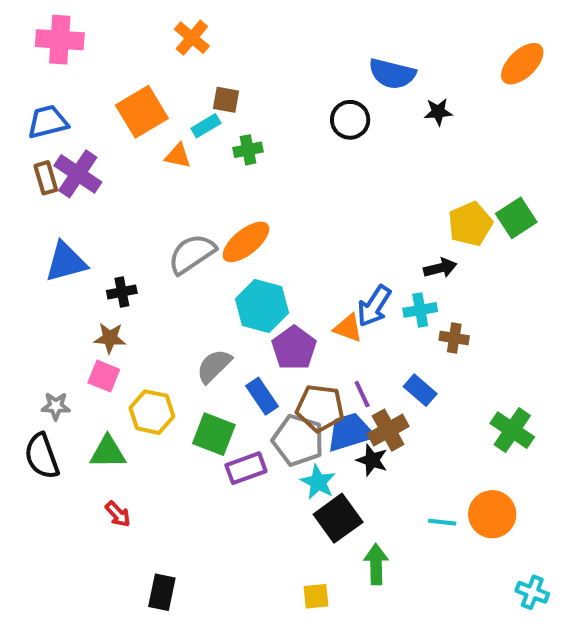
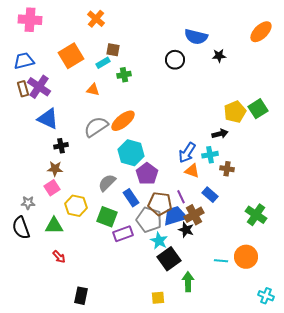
orange triangle: (178, 156) -> (93, 90), moved
blue triangle: (66, 262) -> (48, 119), moved, turned 40
orange triangle: (348, 328) -> (192, 171), moved
pink square: (104, 376) -> (52, 188), turned 35

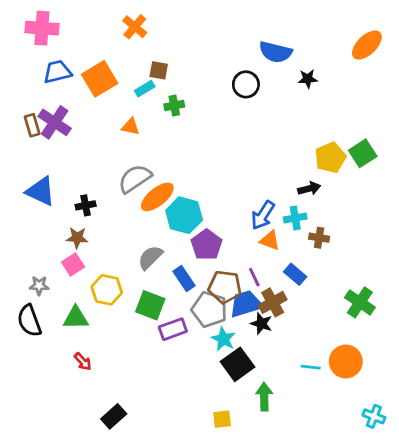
blue trapezoid: (24, 61) -> (57, 72), moved
blue triangle: (48, 119) -> (41, 191), moved
orange ellipse: (123, 121) -> (157, 197), moved
black rectangle: (81, 296) -> (114, 416), turned 36

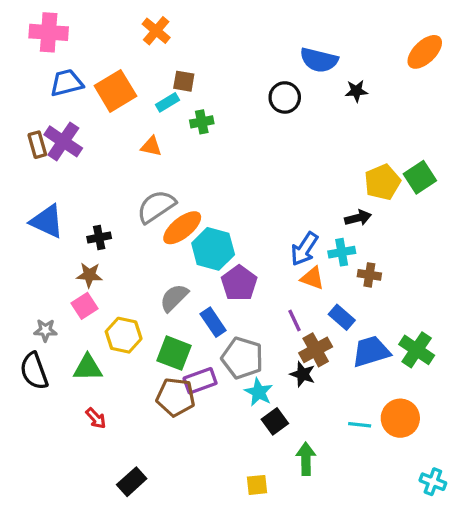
brown pentagon: (225, 287) -> (176, 397), moved
blue trapezoid: (246, 304) -> (371, 351), moved
black square: (237, 364) -> (275, 421), size x0.7

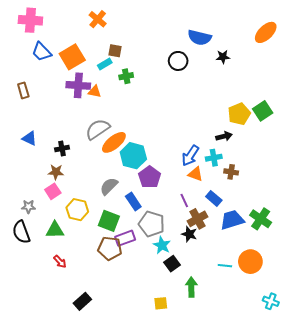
blue trapezoid: (67, 83) -> (42, 52), turned -120
purple cross: (63, 141) -> (78, 85), moved, turned -30
blue triangle: (47, 221) -> (29, 138), size x0.7

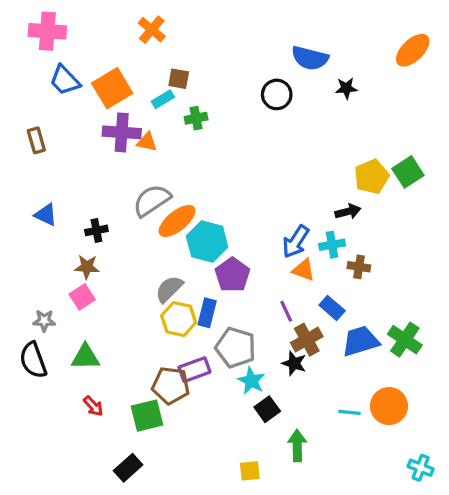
blue rectangle: (133, 202) -> (207, 313), turned 48
yellow hexagon: (77, 210) -> (179, 319), moved
green square: (109, 221) -> (147, 416), moved, turned -35

